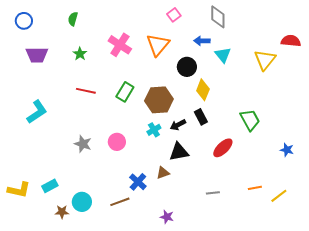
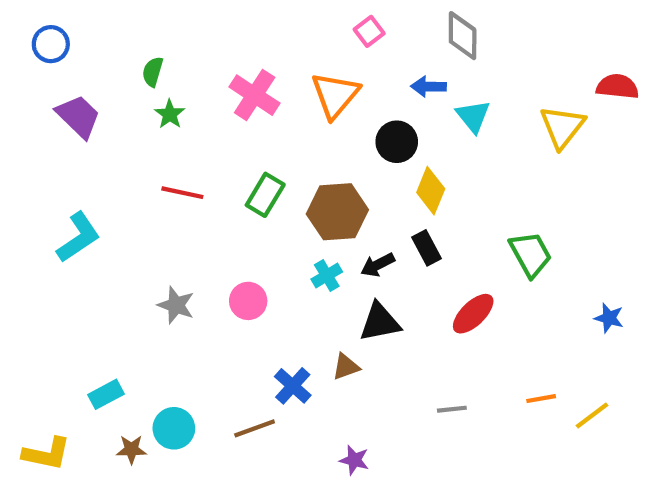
green semicircle: (73, 19) -> (153, 72), moved
purple trapezoid: (37, 55) -> (78, 116), turned -135
yellow L-shape: (19, 190) -> (47, 454), moved

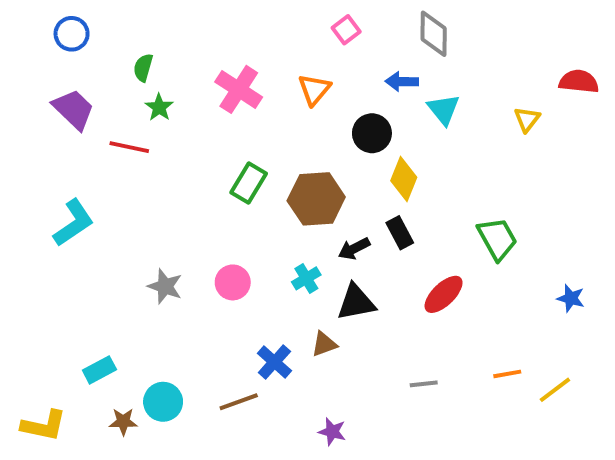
blue circle: (51, 44) -> (72, 34), moved
orange triangle: (335, 95) -> (314, 89), size x0.7
yellow triangle: (562, 127) -> (527, 119), size x0.6
red line: (182, 193) -> (129, 147), moved
cyan cross: (327, 275) -> (306, 278), moved

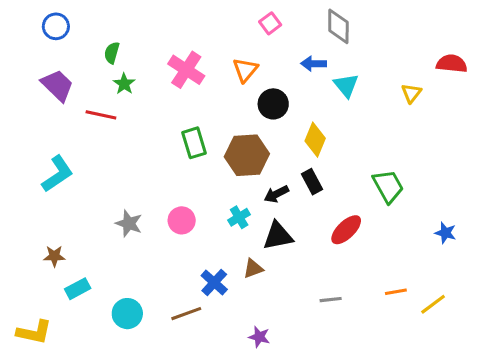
black circle: (372, 133) -> (273, 104), moved
green rectangle: (249, 183) -> (194, 143), turned -48
brown star: (123, 422) -> (54, 256), moved

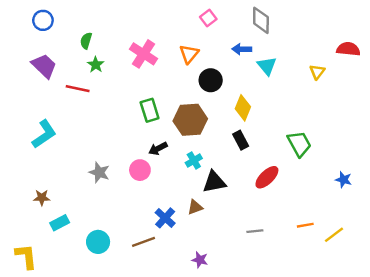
black arrow: (276, 194) -> (158, 148), moved
cyan cross: (239, 217) -> (194, 160), moved
yellow L-shape: (34, 332) -> (26, 256), turned -108

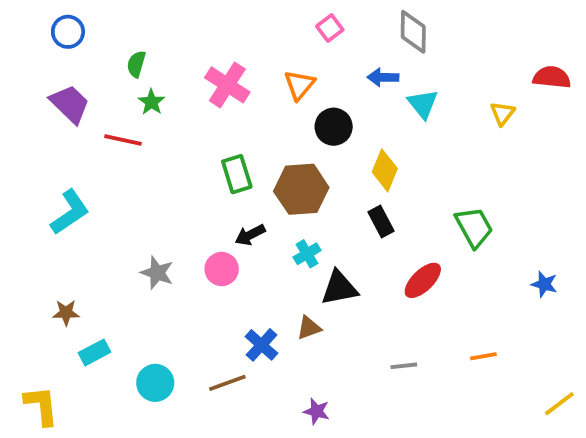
yellow line: (334, 235) -> (559, 404), moved

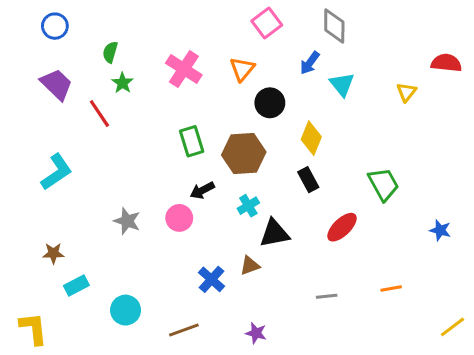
pink square: (330, 28) -> (267, 23), size x1.4
blue arrow: (383, 77) -> (310, 63), turned -55
red line: (123, 140) -> (99, 114), turned 44
brown line: (227, 383) -> (184, 330), moved

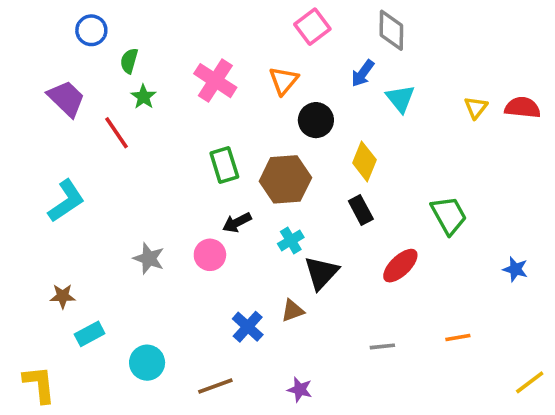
blue circle: (55, 26) -> (91, 30), moved
red semicircle: (446, 63) -> (523, 108), moved
black triangle: (274, 233) -> (321, 273), turned -36

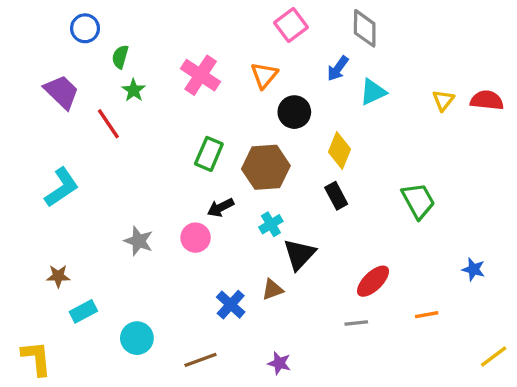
cyan triangle: (400, 99) -> (373, 92), turned 44
green rectangle: (224, 165) -> (209, 154), turned 40
red ellipse: (400, 266) -> (373, 281), moved
blue star: (515, 269) -> (473, 269), moved

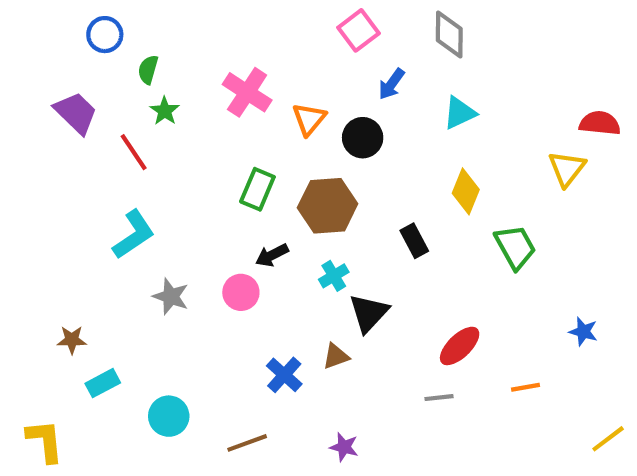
blue arrow: (338, 69) -> (391, 84), moved
orange triangle: (264, 75) -> (309, 119), moved
yellow triangle: (443, 100) -> (567, 169), moved, size x1.4
yellow diamond: (340, 151) -> (466, 191), moved
cyan L-shape: (62, 187) -> (134, 235), moved

